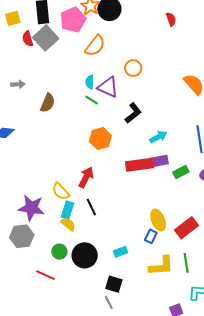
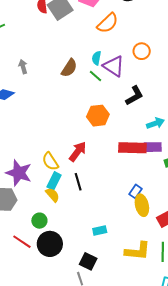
gray arrow: (18, 84) -> (23, 67), moved, turned -112
brown semicircle: (48, 103) -> (69, 68), moved
blue rectangle: (151, 236) -> (135, 191), moved
black circle: (85, 255) -> (50, 244), moved

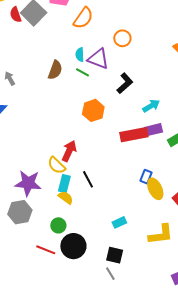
red arrow: (78, 151) -> (69, 151), moved

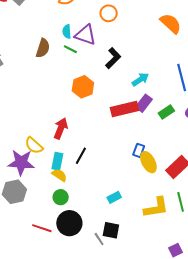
purple rectangle: (154, 130) -> (144, 103), turned -36
yellow semicircle: (57, 165) -> (34, 145), moved
black line: (88, 179) -> (81, 156), turned 60
green circle: (58, 225) -> (61, 197), moved
gray line: (110, 274) -> (99, 239), moved

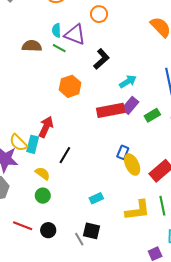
brown semicircle: (43, 48) -> (32, 46), turned -108
cyan rectangle: (57, 161) -> (33, 144), moved
black circle: (69, 223) -> (48, 230), moved, size x0.6

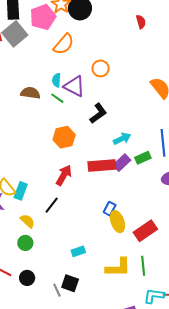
green rectangle: (152, 115) -> (143, 158), moved
red arrow: (46, 127) -> (64, 175), moved

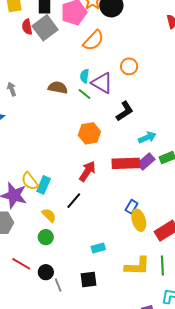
black square: (70, 283) -> (89, 280), turned -30
gray line: (57, 290) -> (58, 285), moved

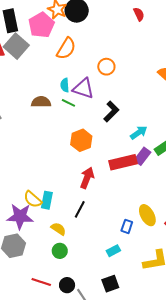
blue rectangle: (132, 207) -> (127, 226), moved

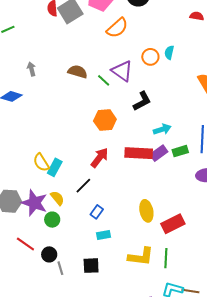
red semicircle: (139, 14) -> (197, 16), turned -72
cyan semicircle: (65, 85) -> (169, 53), moved
purple star: (20, 216) -> (34, 203), moved
blue rectangle: (127, 226) -> (97, 212), moved

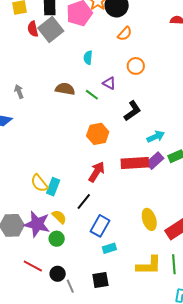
orange semicircle: (117, 28) -> (125, 34), moved, size x0.7
cyan semicircle: (169, 53) -> (88, 58), moved
purple triangle: (122, 71) -> (109, 83), size x0.6
blue rectangle: (97, 212) -> (100, 226), size x1.5

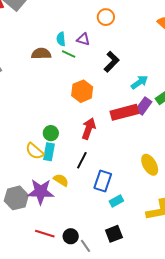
cyan semicircle: (88, 58) -> (61, 39), moved
green circle: (57, 239) -> (51, 133), moved

